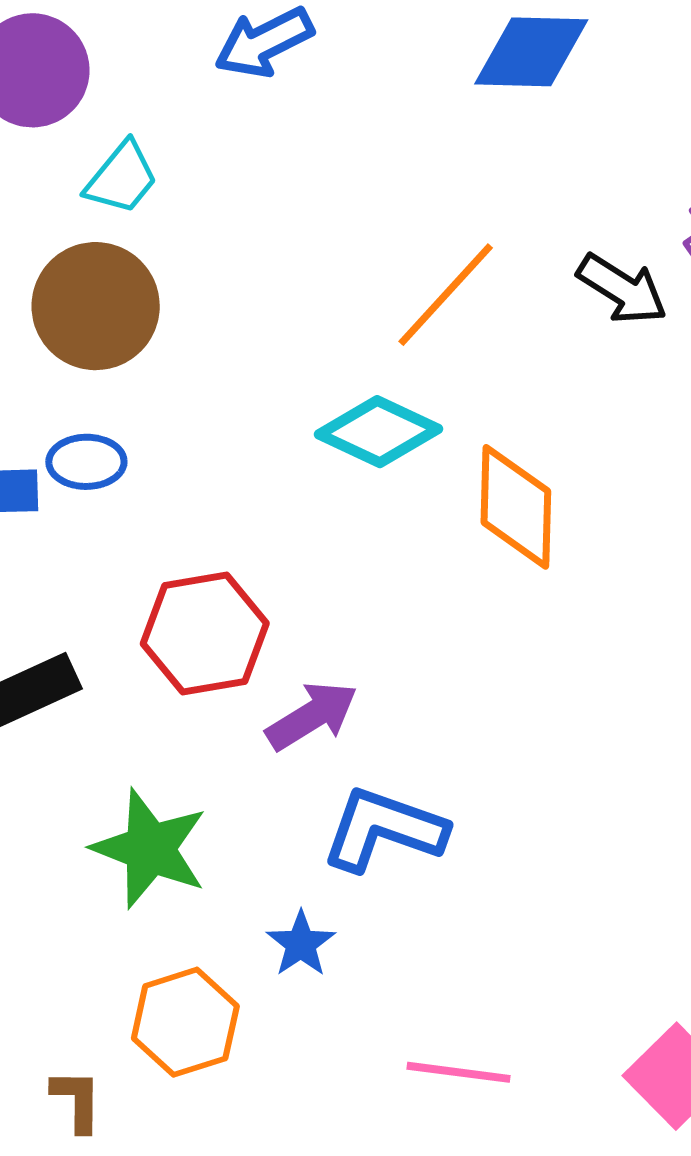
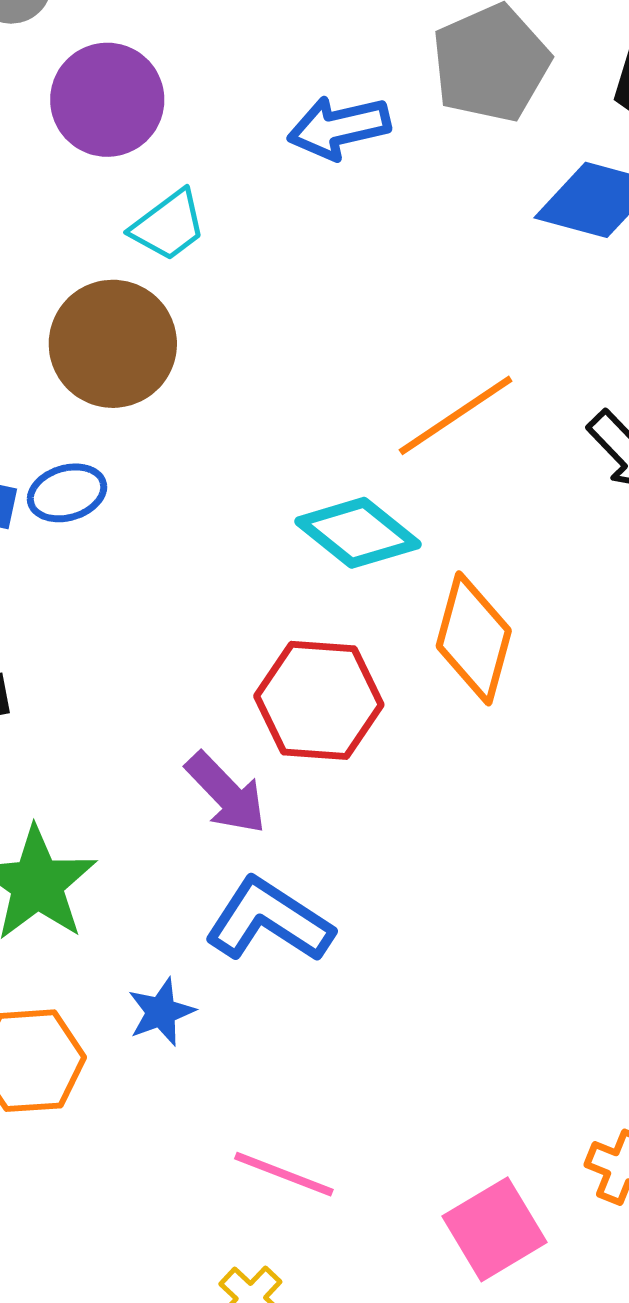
blue ellipse: (86, 462) -> (67, 493), turned -30
red hexagon: (205, 633) -> (319, 700), moved
purple arrow: (312, 716) -> (226, 793), turned 64

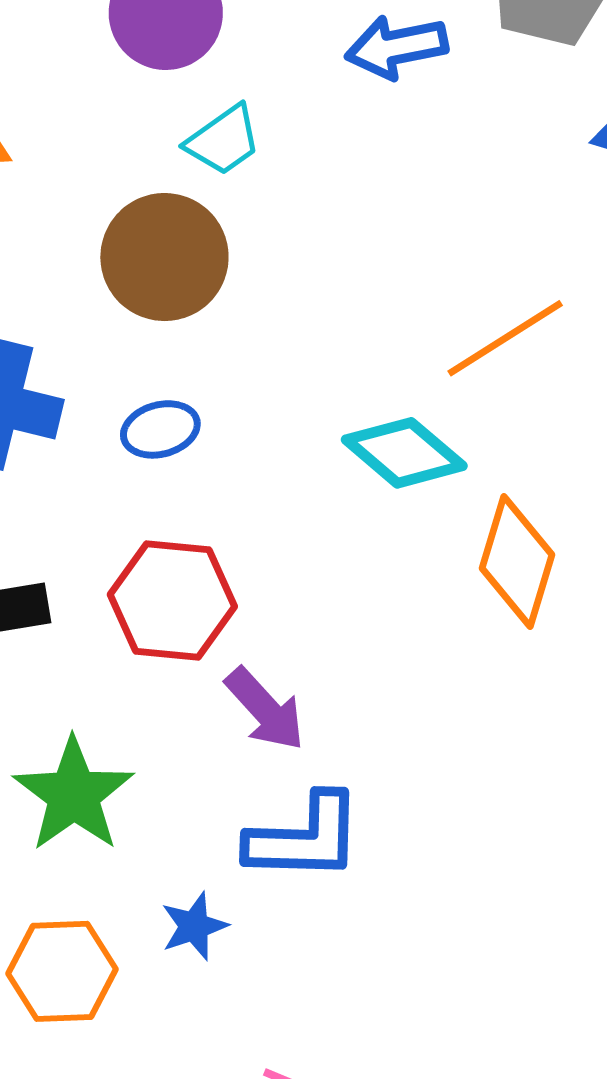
blue ellipse: (67, 493) -> (160, 429), moved
red hexagon: (319, 700) -> (172, 601), moved
blue L-shape: (269, 920) -> (305, 838), turned 147

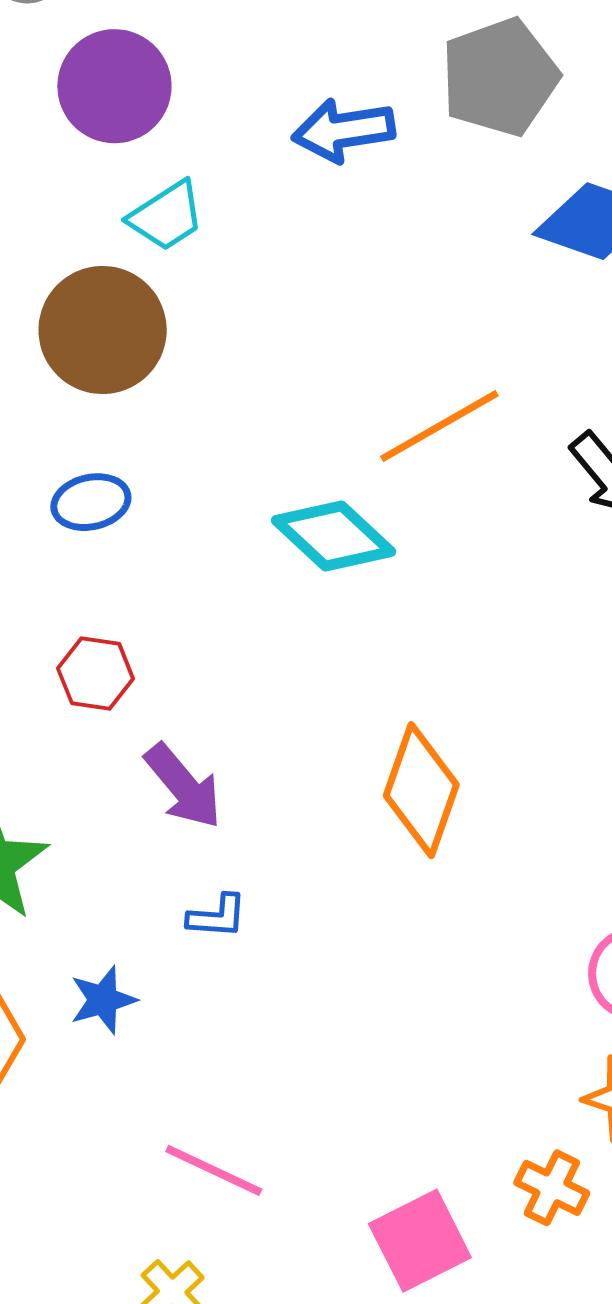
orange diamond: (517, 562) -> (421, 790), moved
red hexagon: (172, 601) -> (96, 674), size x0.6
blue L-shape: (305, 838) -> (217, 916), size x0.5

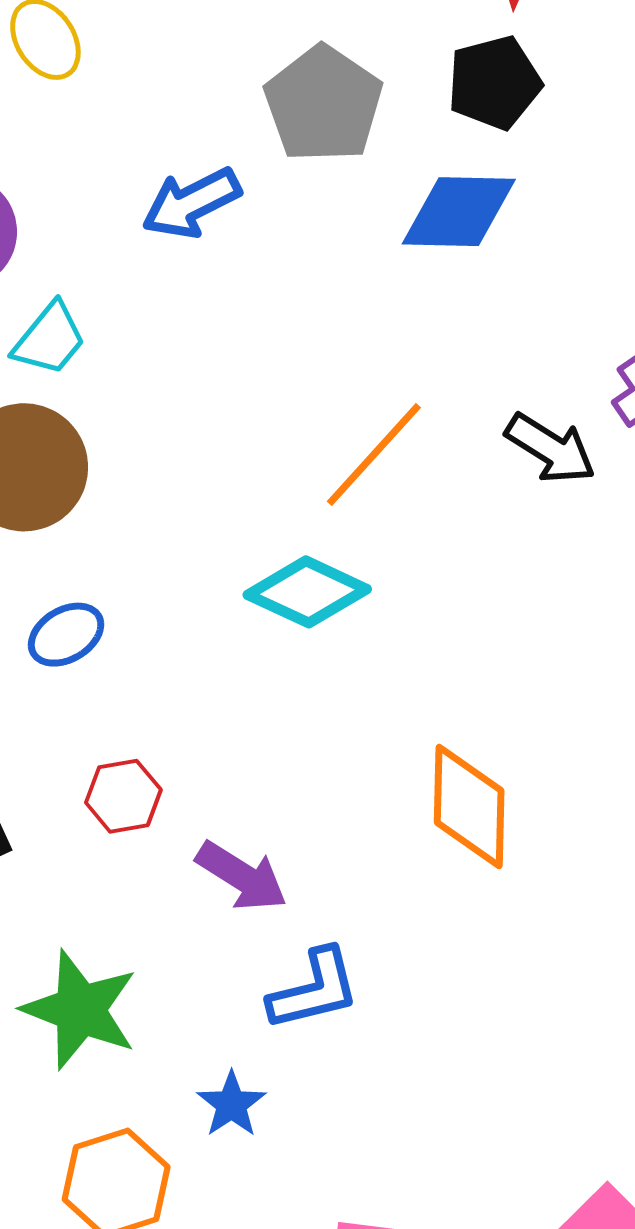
blue L-shape: (217, 916) -> (314, 990), size x1.6

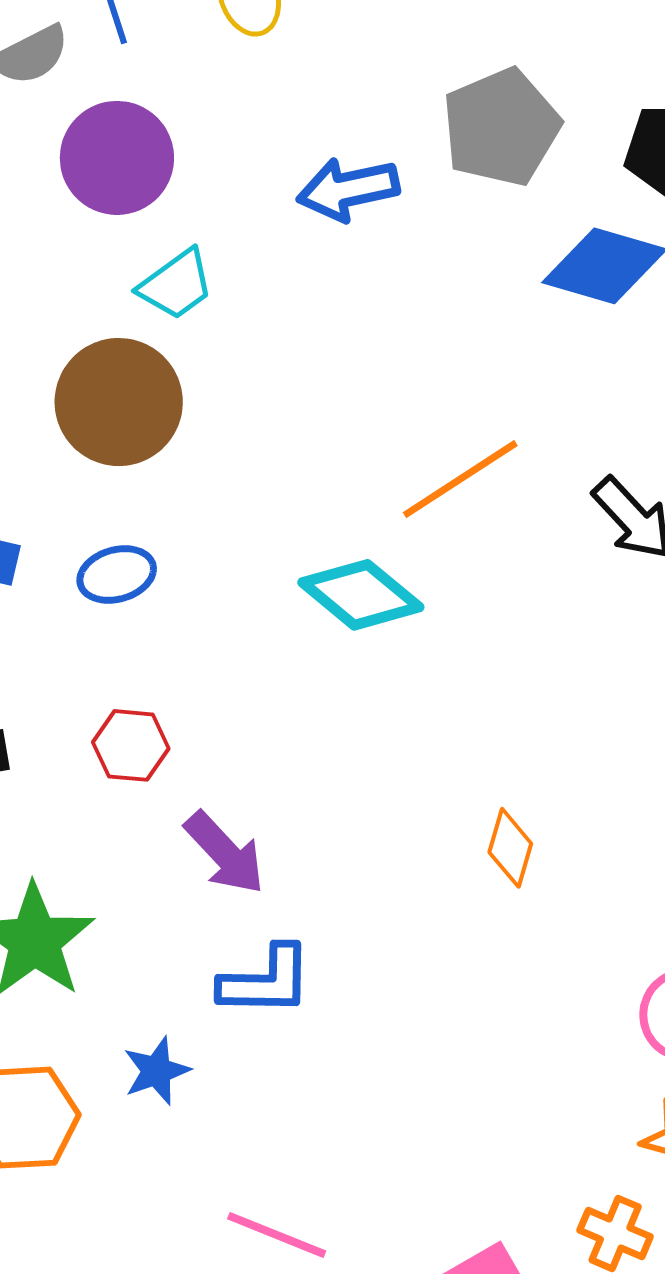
orange diamond: (469, 806) -> (510, 848), moved, size x0.6

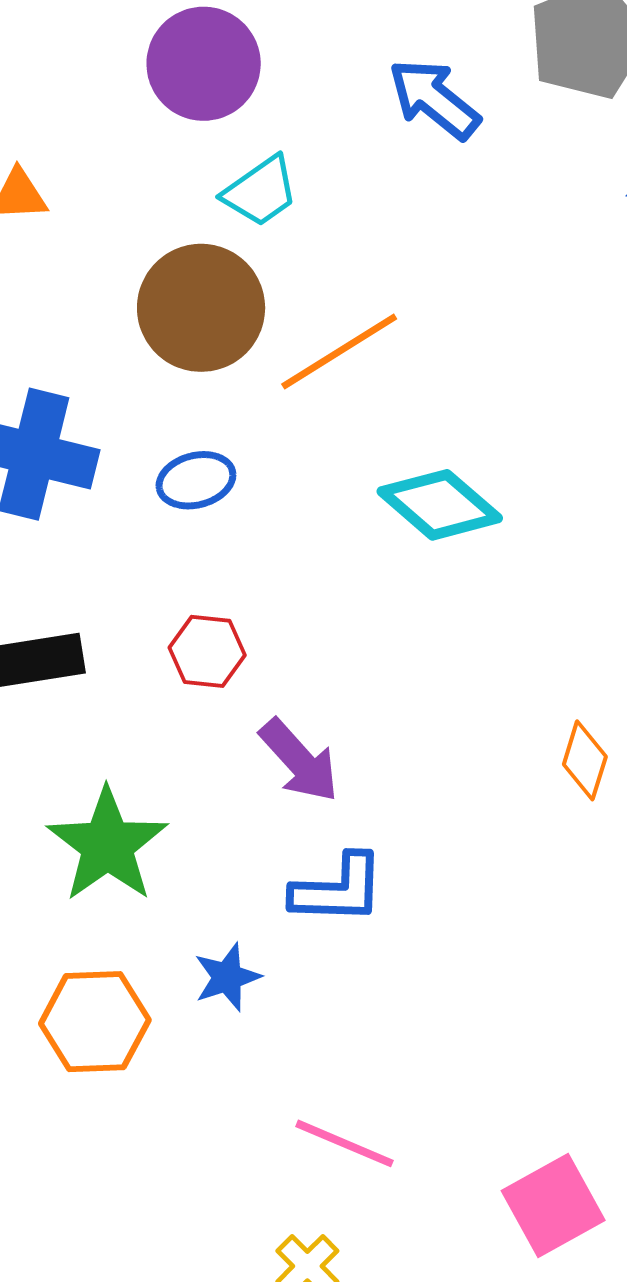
blue arrow: (348, 189) -> (434, 99), turned 50
orange line: (460, 479) -> (339, 352), moved

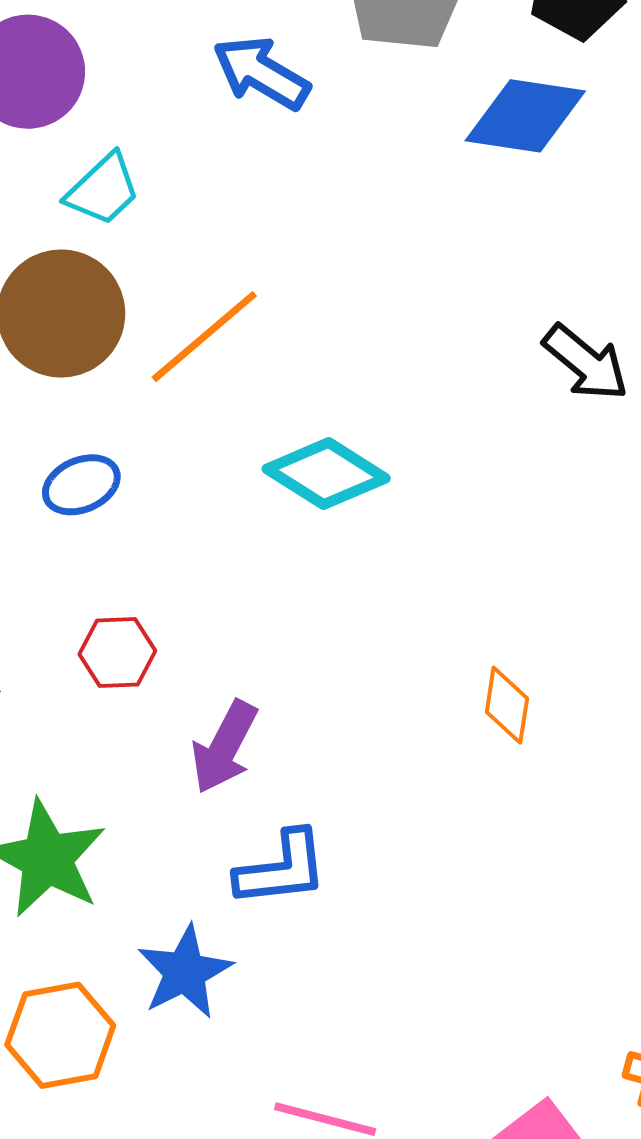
purple arrow: (299, 761) -> (224, 747), turned 78
blue star: (227, 977) -> (185, 972), size x1.4

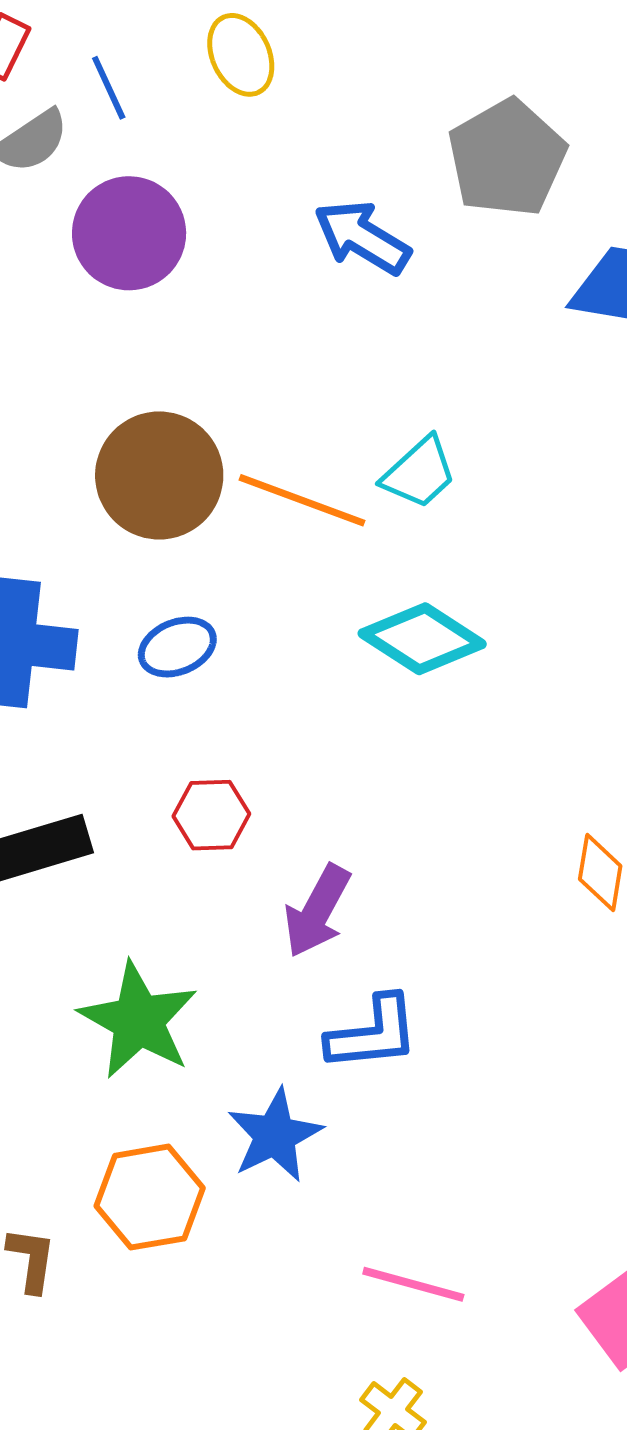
cyan trapezoid: (103, 190) -> (419, 473), moved
orange line: (204, 337) -> (302, 500), turned 60

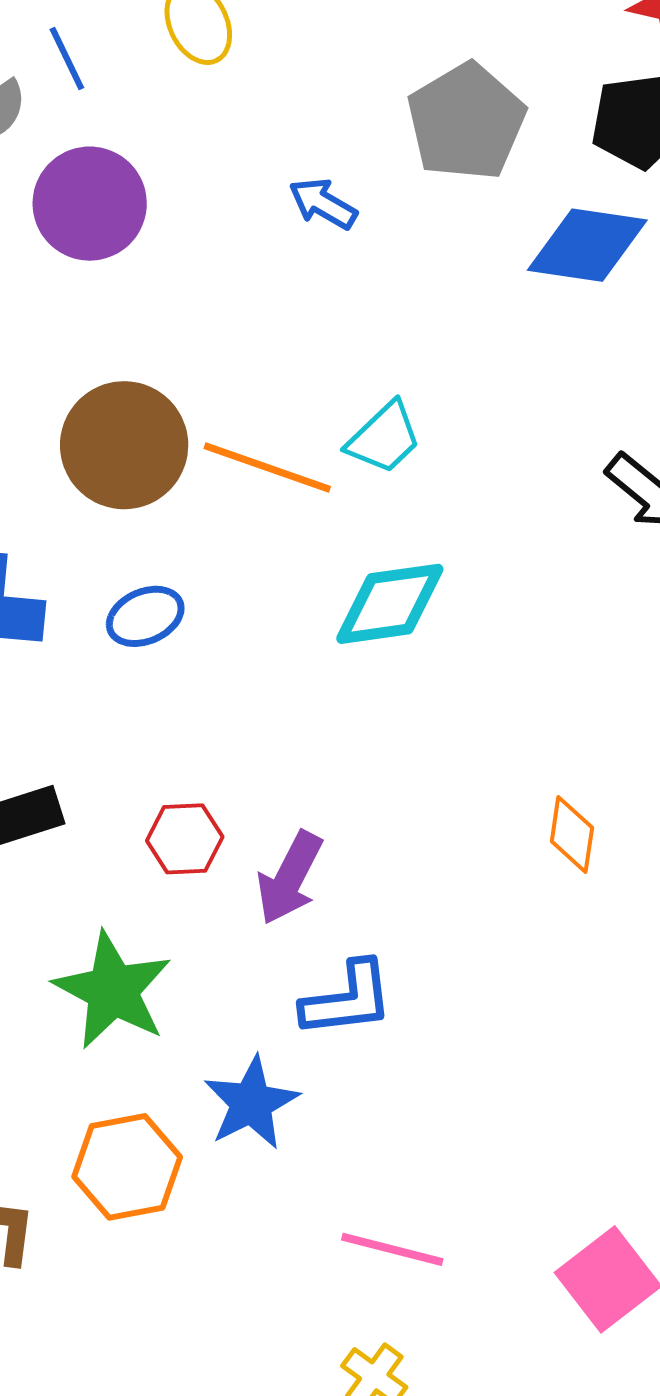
blue arrow: (362, 237) -> (323, 204), size x0.7
cyan diamond: (422, 639) -> (390, 604), turned -40
red hexagon: (211, 815) -> (185, 839), moved

